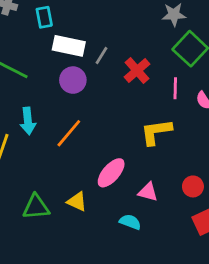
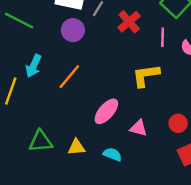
cyan arrow: (28, 121) -> (33, 66), turned 30
yellow triangle: (77, 201) -> (76, 147), moved, turned -30
cyan semicircle: (130, 222) -> (112, 154), moved

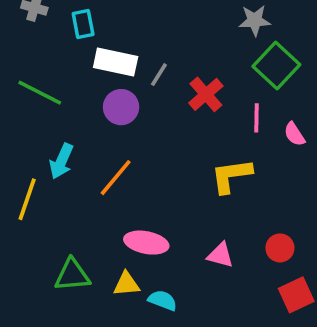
pink ellipse: (106, 111) -> (146, 243), moved, turned 60
cyan semicircle: (112, 154) -> (163, 300), moved

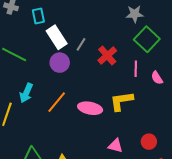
white rectangle: (116, 62) -> (57, 37), turned 45
pink ellipse: (146, 243) -> (90, 108), moved

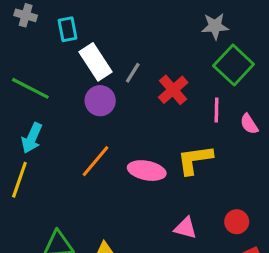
cyan arrow: (26, 93) -> (32, 138), moved

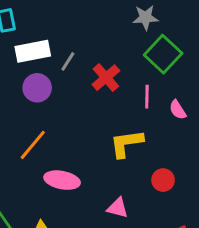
white rectangle: (95, 62) -> (33, 51), turned -68
pink ellipse: (147, 171) -> (62, 180), moved
red circle: (237, 222) -> (163, 180), moved

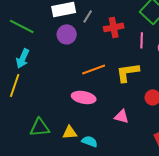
red cross: (106, 78) -> (114, 27), turned 30
orange line: (33, 145) -> (94, 69), moved, turned 30

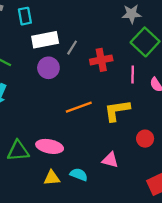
pink ellipse: (84, 97) -> (50, 146), moved
green triangle: (40, 127) -> (18, 151), moved
cyan semicircle: (90, 141) -> (79, 174), moved

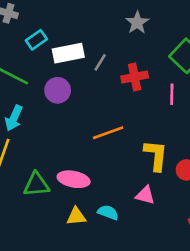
gray star: (132, 14) -> (137, 23), moved, turned -30
cyan rectangle: (25, 16) -> (36, 40), moved, turned 66
purple circle: (48, 68) -> (58, 90), moved
yellow L-shape: (117, 110) -> (156, 155), moved, turned 104

